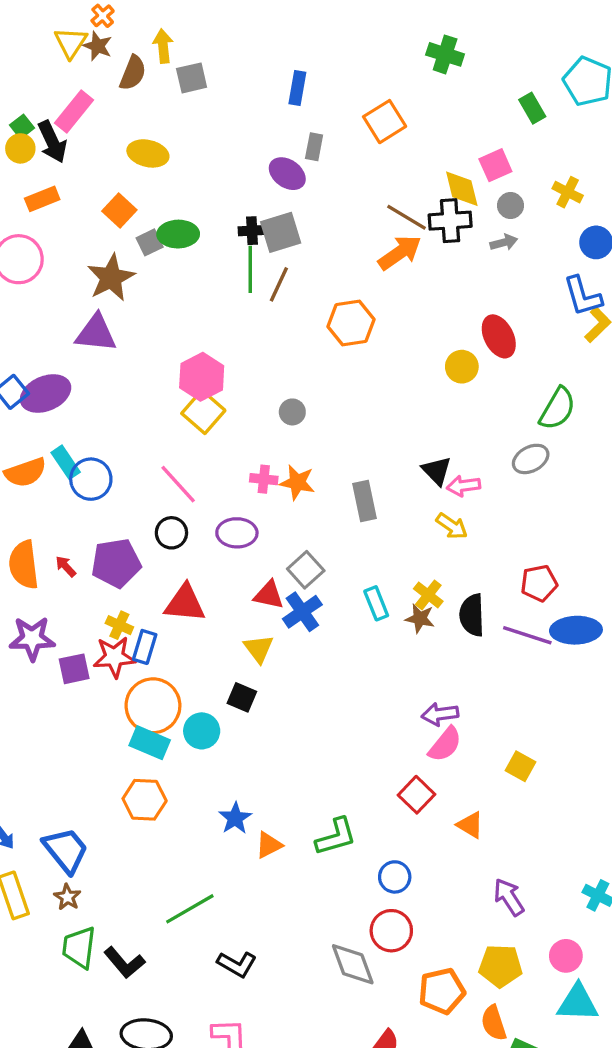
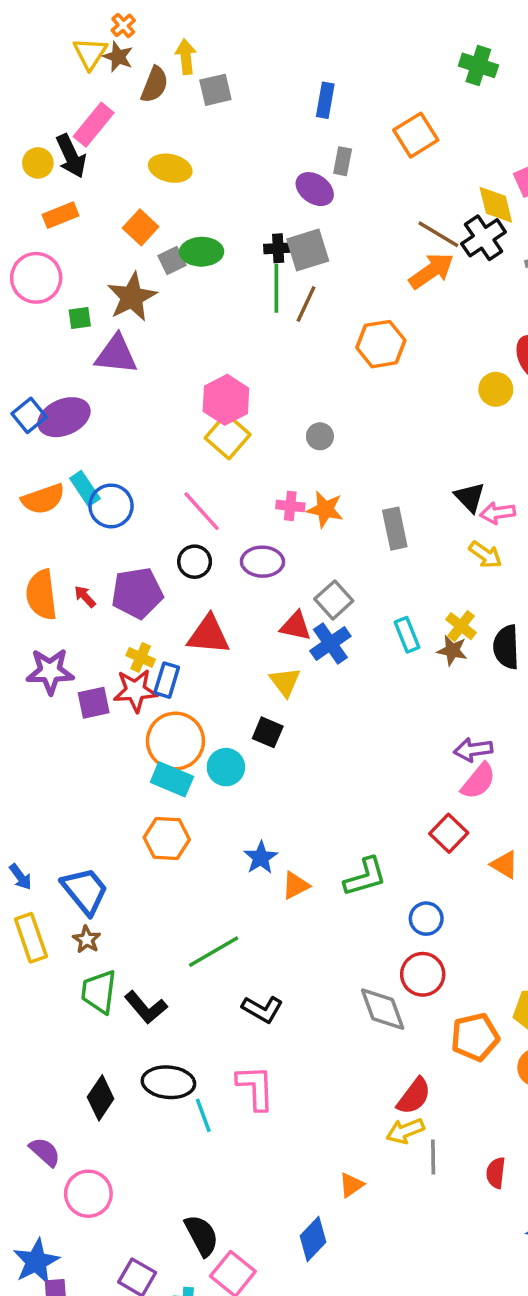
green square: (22, 127) -> (80, 318), moved, turned 30
black cross: (450, 221) -> (484, 238), turned -30

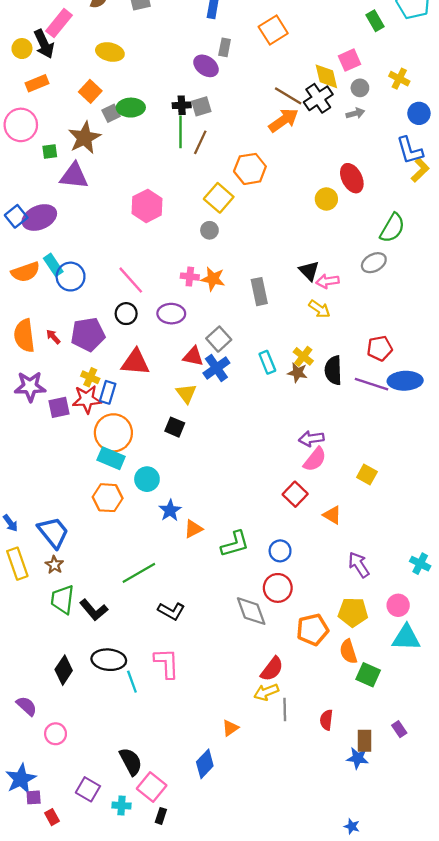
gray square: (308, 250) -> (201, 106), size x0.7
yellow square: (228, 436) -> (219, 198), moved
cyan circle: (226, 767) -> (147, 479), moved
green L-shape: (365, 877) -> (235, 544), moved
pink circle: (88, 1194) -> (56, 734), size x0.7

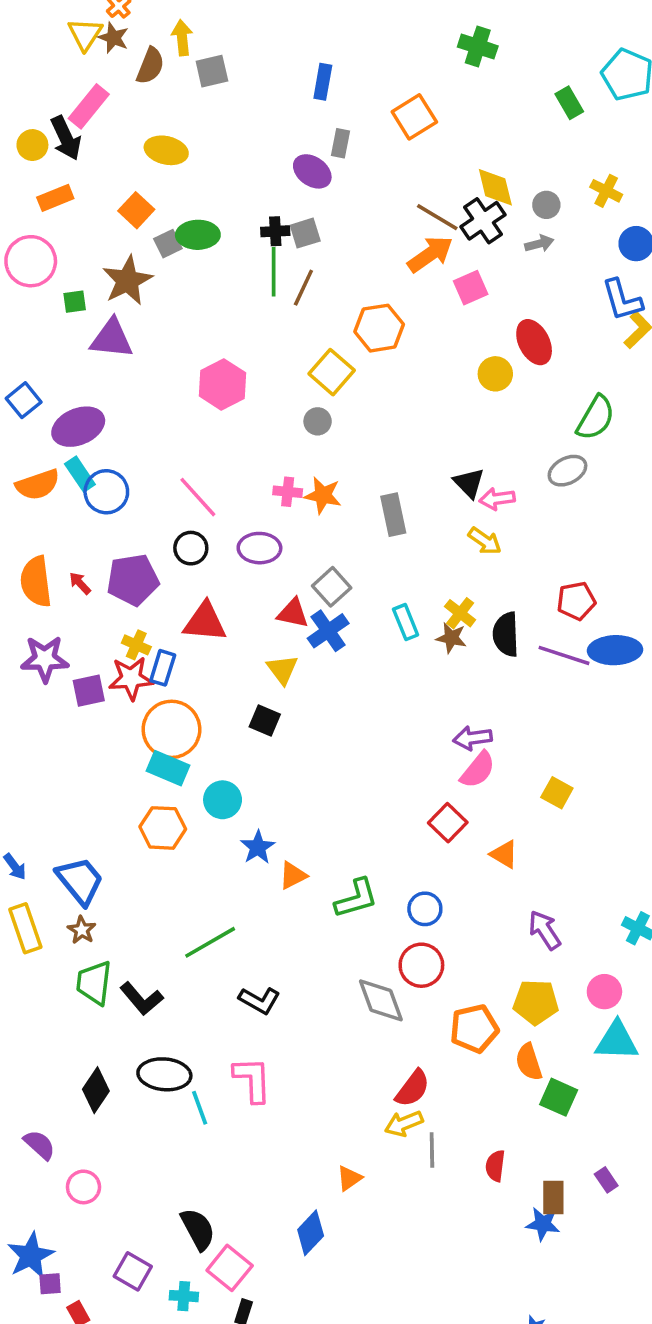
pink square: (350, 60) -> (471, 288), moved
purple ellipse: (39, 218) -> (78, 427), moved

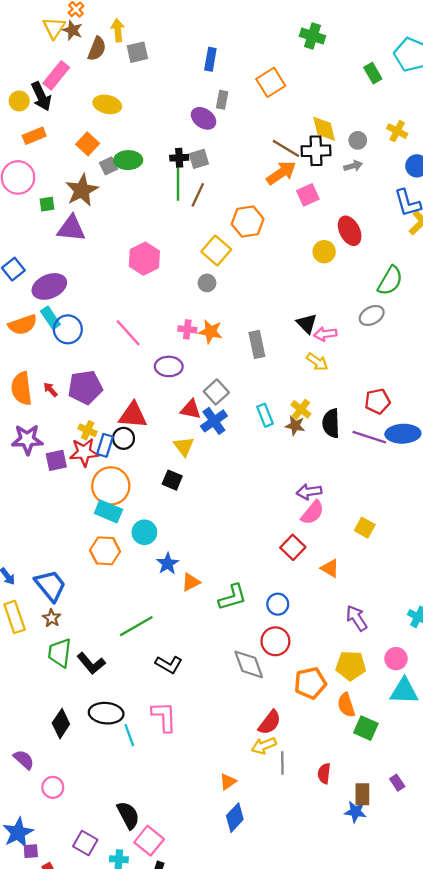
black cross: (483, 221) -> (316, 151), turned 32
black circle: (191, 548) -> (124, 438), moved
blue diamond: (311, 1233) -> (235, 818), moved

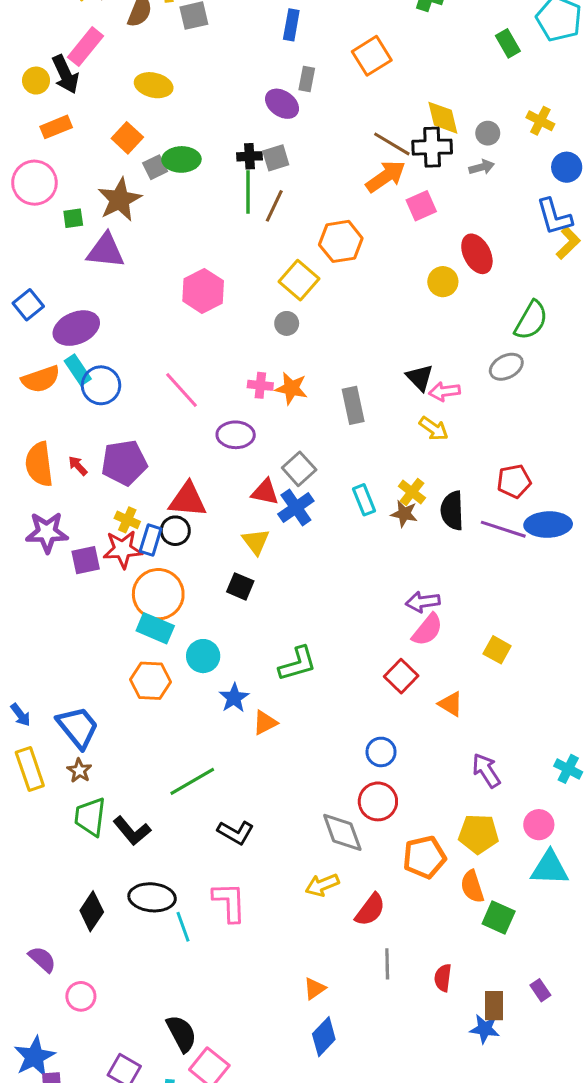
green L-shape: (233, 597) -> (297, 664), moved
yellow arrow: (264, 746) -> (322, 885), moved

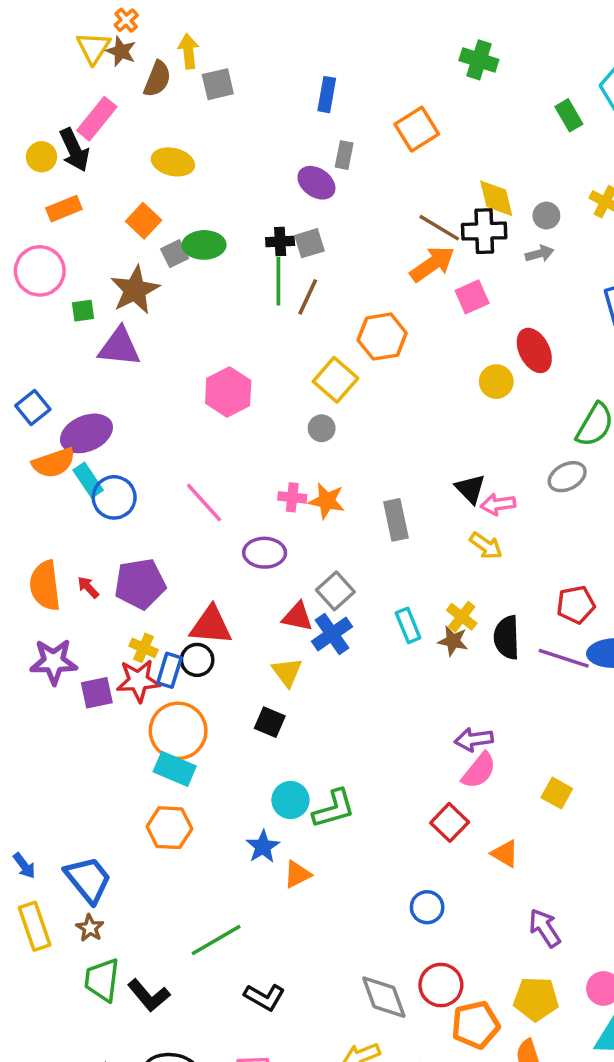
orange semicircle: (41, 379) -> (54, 463), moved
cyan circle: (203, 656) -> (290, 800), moved
red circle: (378, 801) -> (441, 985), moved

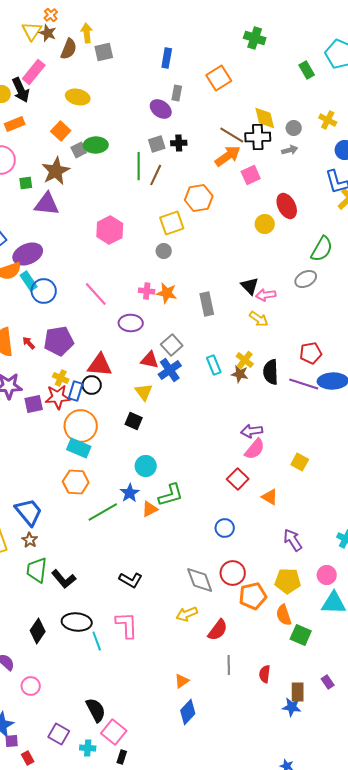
black cross: (280, 241) -> (179, 143), moved
yellow square: (335, 380) -> (172, 223), turned 30
green L-shape: (334, 809) -> (171, 495), moved
green line: (216, 940) -> (103, 512), moved

